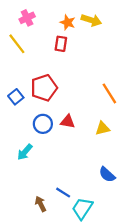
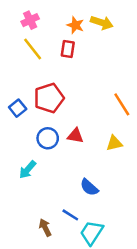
yellow line: (17, 44) -> (33, 49), moved
blue semicircle: (107, 175) -> (89, 187), moved

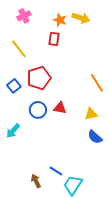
yellow line: (33, 49) -> (19, 49), moved
cyan arrow: (28, 170) -> (13, 131), moved
blue semicircle: (89, 187) -> (95, 137), moved

